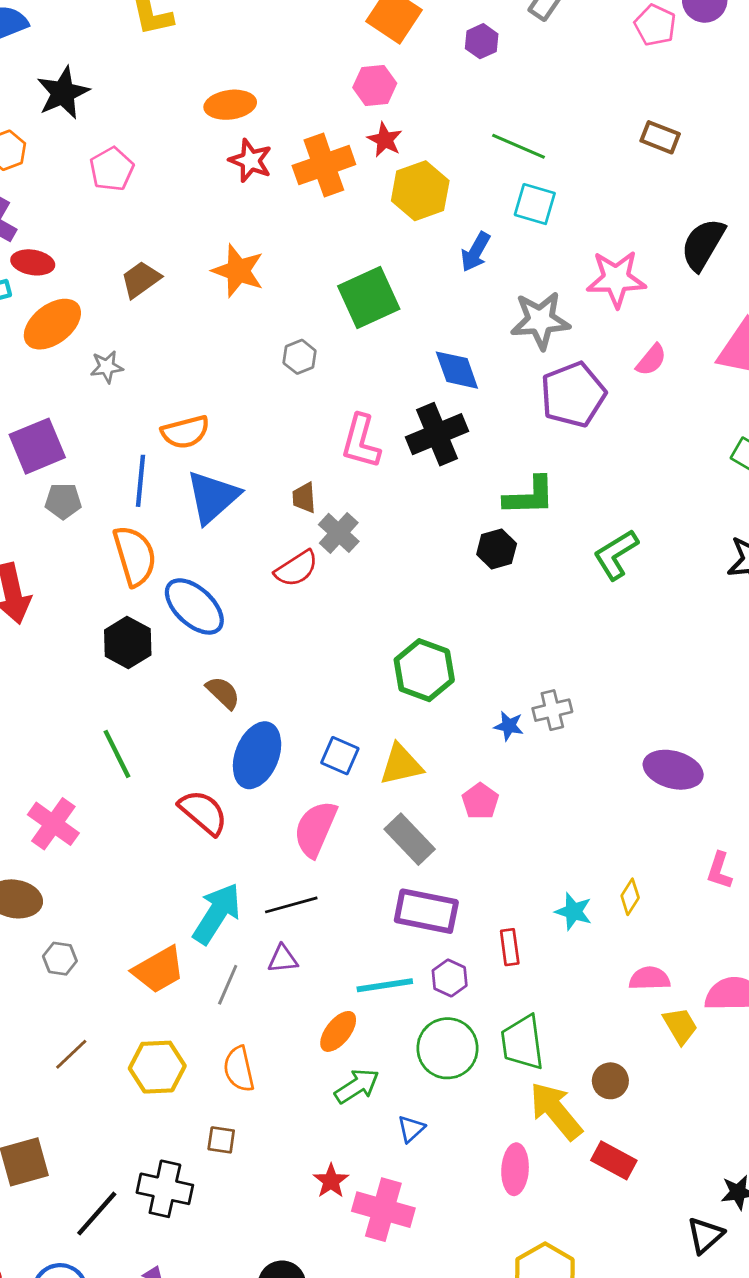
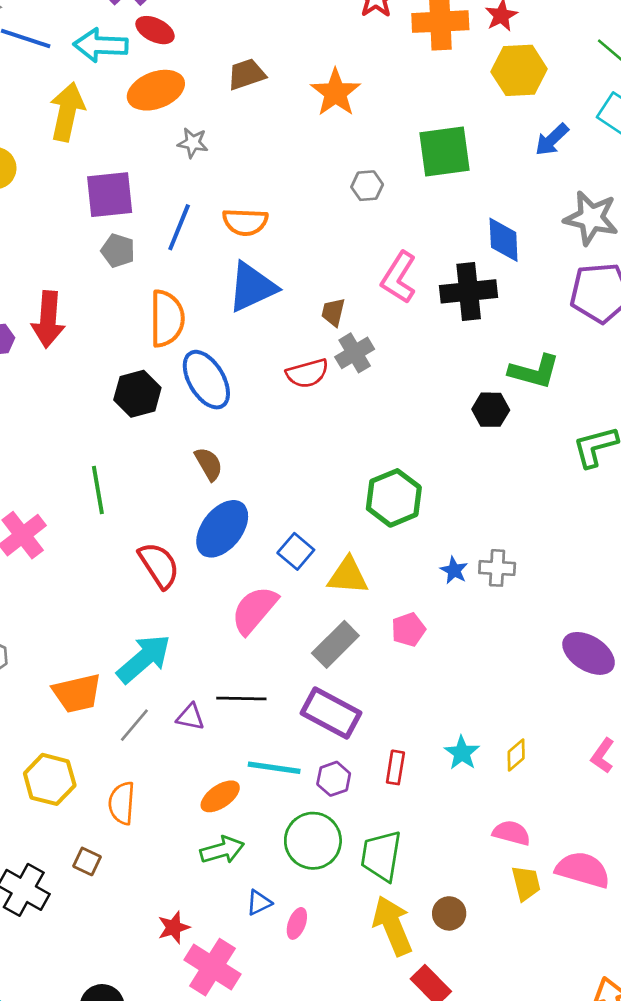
blue line: (140, 481) -> (179, 227), moved
gray rectangle: (410, 839) -> (335, 644), turned 72
black line: (291, 905) -> (241, 699), moved
pink ellipse: (515, 1169) -> (297, 923), moved, size x0.7

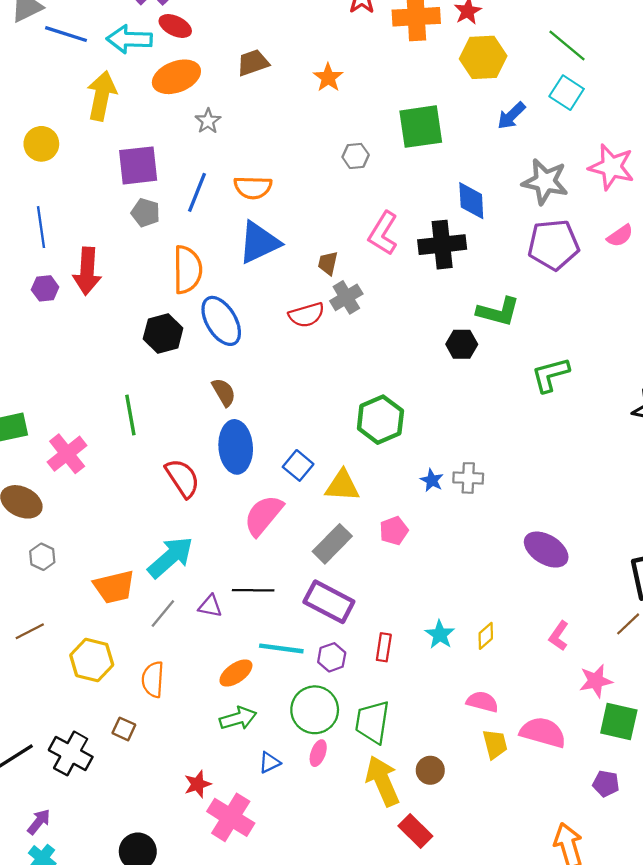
orange star: (335, 93) -> (328, 78), size x0.7
gray star: (193, 143) -> (208, 121), turned 30
blue ellipse: (222, 529) -> (236, 447), turned -42
pink ellipse: (297, 923) -> (318, 753), moved

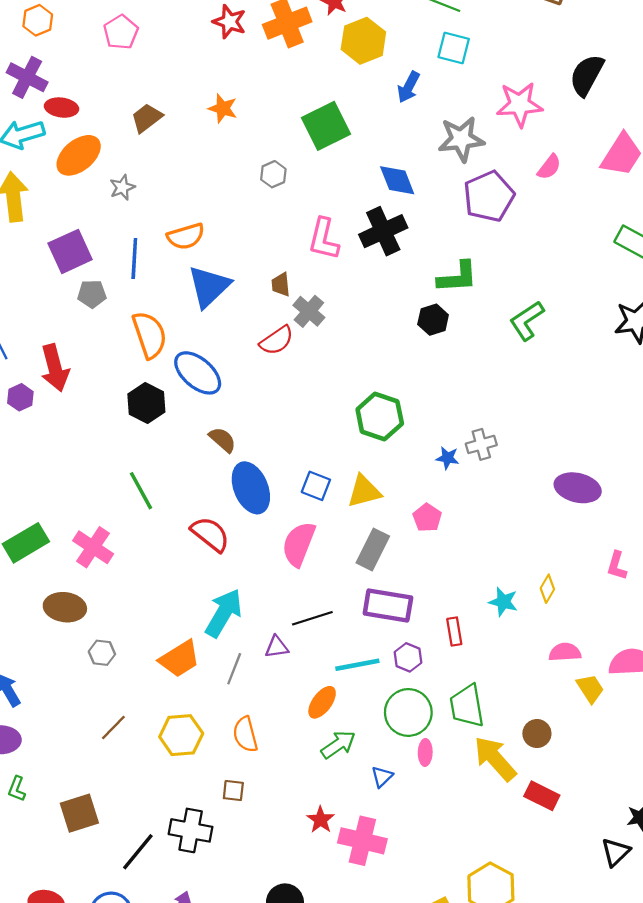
gray star: (208, 121) -> (122, 187), turned 30

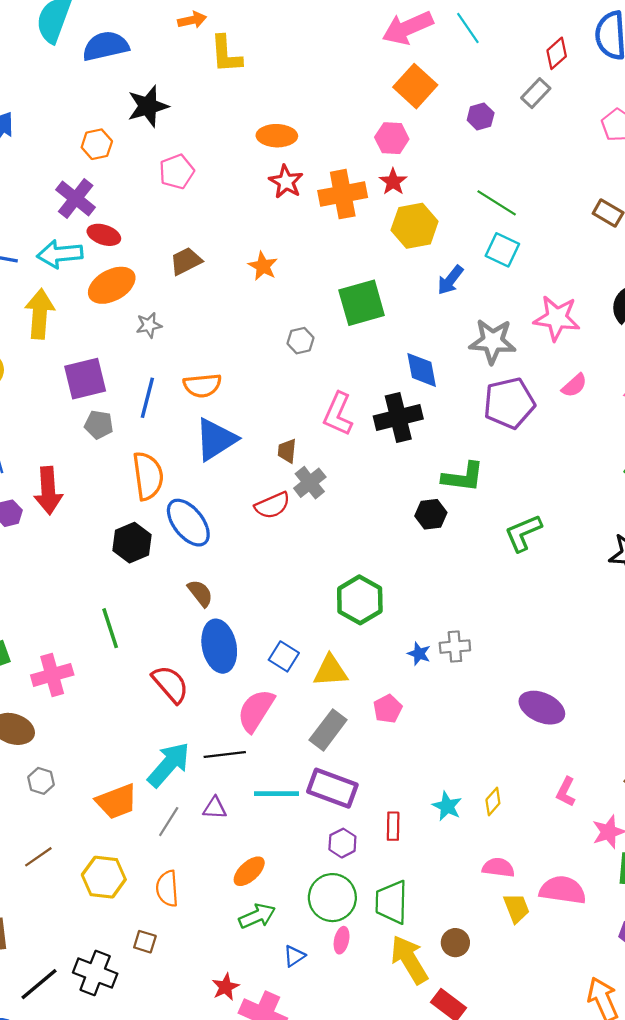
pink cross: (93, 547) -> (52, 675), turned 30
black line: (312, 618) -> (225, 755), moved
cyan line: (357, 665) -> (276, 794), moved

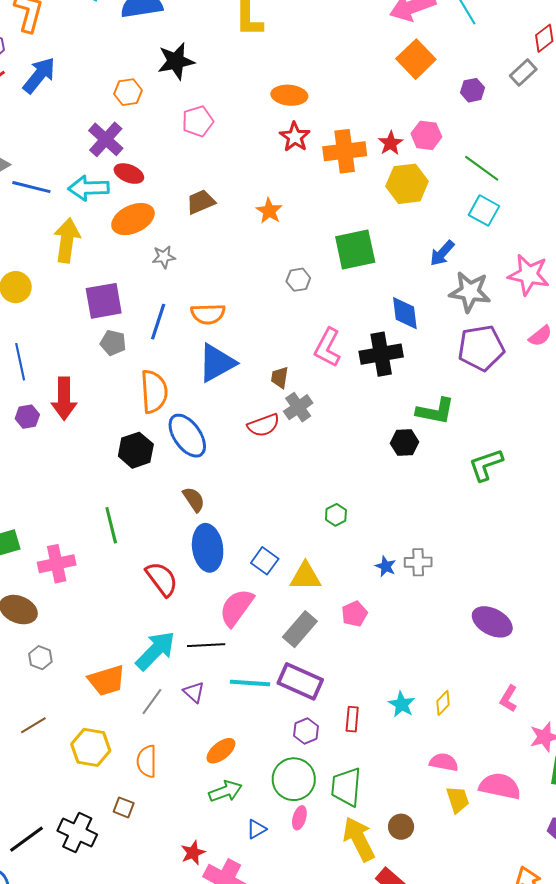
pink hexagon: (392, 138) -> (426, 135), moved
blue arrow: (450, 280) -> (442, 253), moved
green hexagon: (360, 600) -> (336, 515), size x0.5
purple triangle: (215, 808) -> (194, 692), turned 35

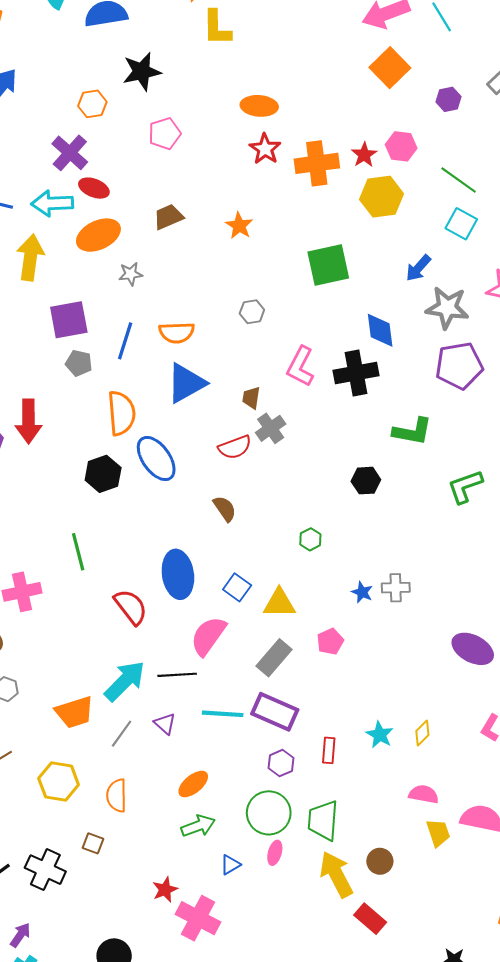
gray hexagon: (298, 280) -> (252, 312), moved
black hexagon: (405, 443) -> (366, 481), moved
brown semicircle: (194, 499) -> (225, 509), moved

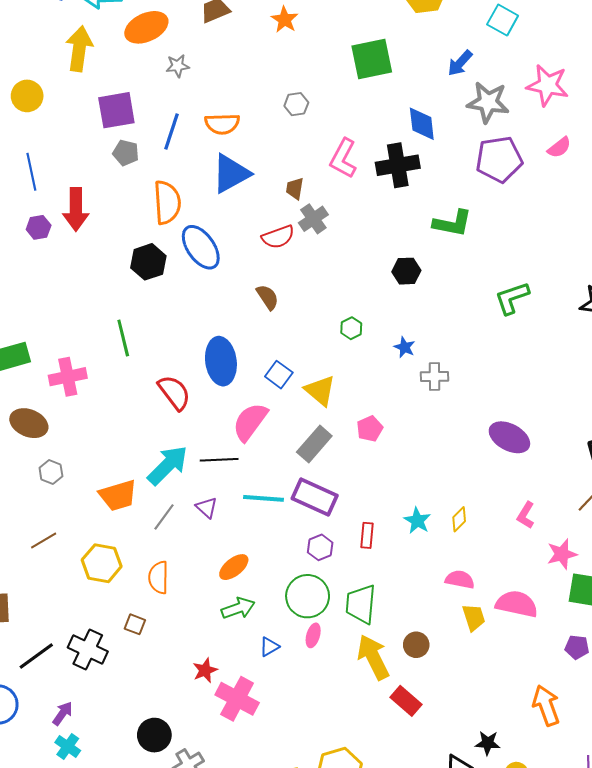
green L-shape: (465, 486) -> (512, 298), moved
blue star: (362, 592) -> (405, 347), moved
yellow triangle: (279, 603) -> (320, 391), turned 40

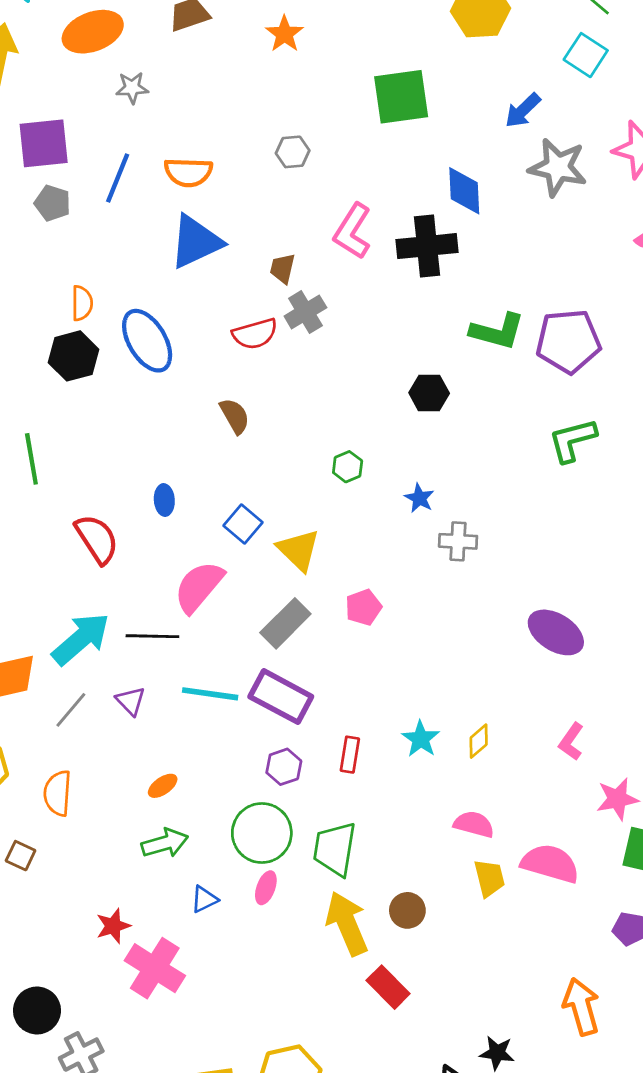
purple pentagon: (499, 159) -> (568, 341), moved
orange semicircle: (167, 202) -> (82, 303), moved, size x0.6
blue ellipse: (221, 361) -> (164, 500), size x0.5
orange ellipse: (234, 567) -> (163, 786), size x0.7

